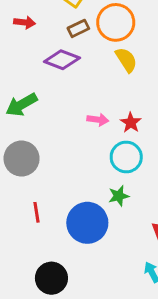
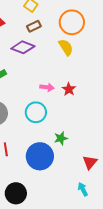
orange circle: (116, 22) -> (72, 22), moved
cyan circle: (126, 157) -> (36, 112), moved

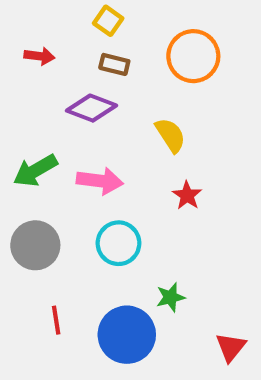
brown rectangle: (34, 26) -> (114, 64), turned 40
yellow semicircle: (66, 47) -> (170, 135), moved
pink arrow: (47, 87) -> (100, 181), moved, size x1.5

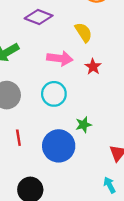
pink arrow: (100, 181) -> (60, 58), moved

